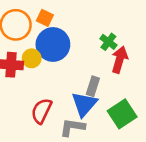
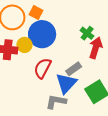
gray rectangle: (93, 86) -> (74, 69), turned 35
red semicircle: (41, 111) -> (43, 68), moved

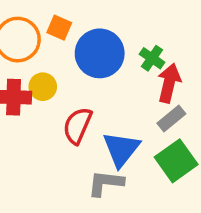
blue circle: (42, 34) -> (100, 53), moved
gray rectangle: (74, 69) -> (171, 118), moved

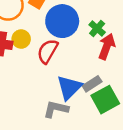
gray rectangle: (171, 118) -> (92, 84), moved
red semicircle: (78, 126) -> (48, 51), moved

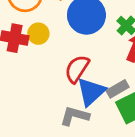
red semicircle: (48, 51) -> (77, 69), moved

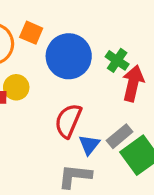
blue triangle: (91, 92) -> (89, 145), size x0.6

